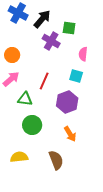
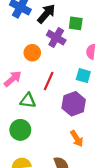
orange circle: (12, 55) -> (32, 53), moved
green circle: (32, 125) -> (20, 130), moved

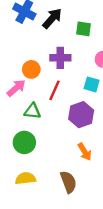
purple cross: (56, 38) -> (60, 58), moved, turned -30
orange circle: (32, 53) -> (31, 69), moved

